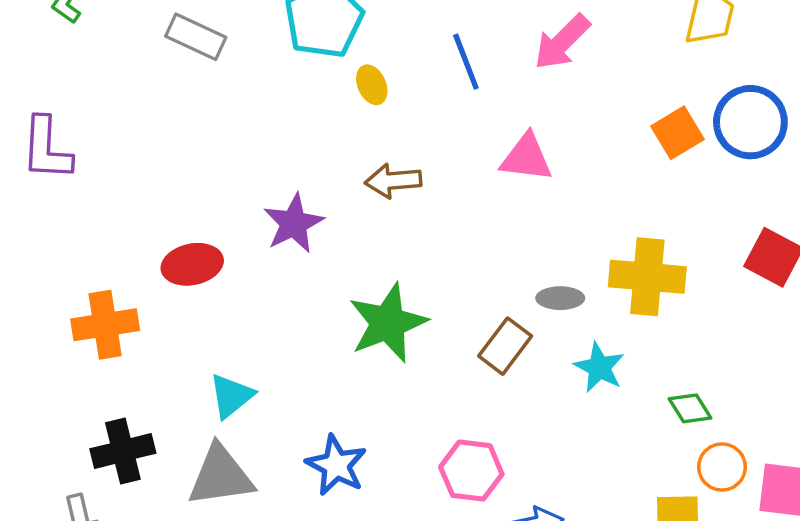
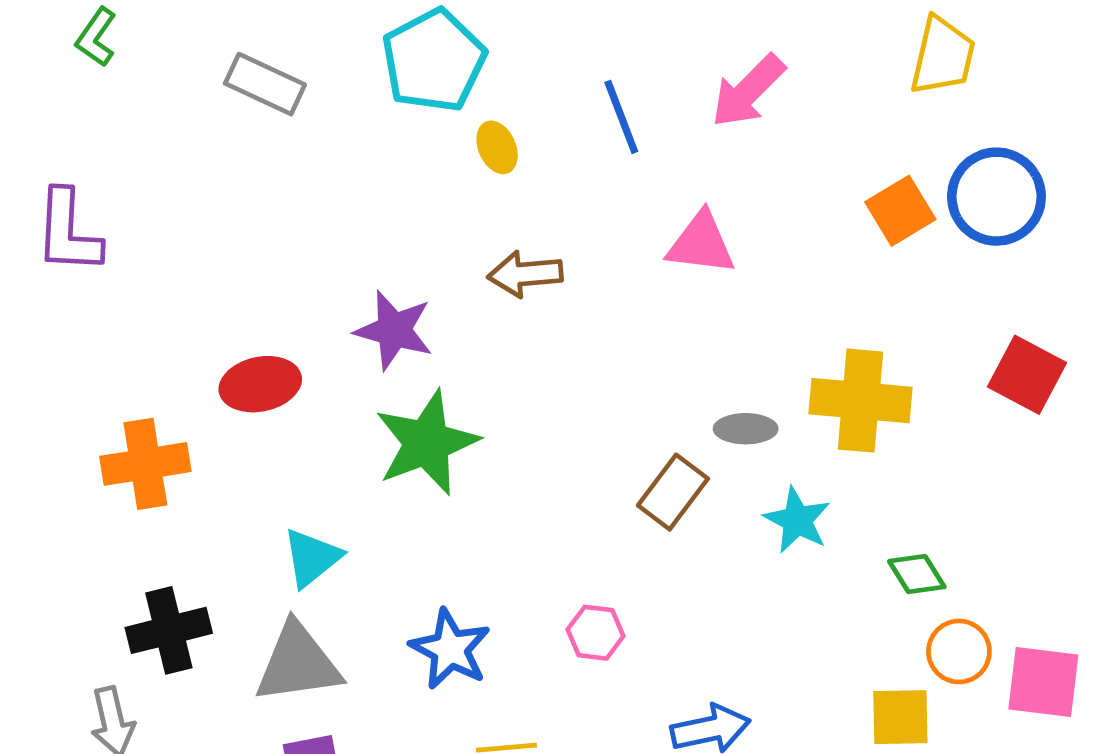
purple star: (294, 223) -> (394, 330), turned -30
green star: (388, 323) -> (427, 443), moved
pink hexagon: (471, 471) -> (596, 633), moved, size x0.7

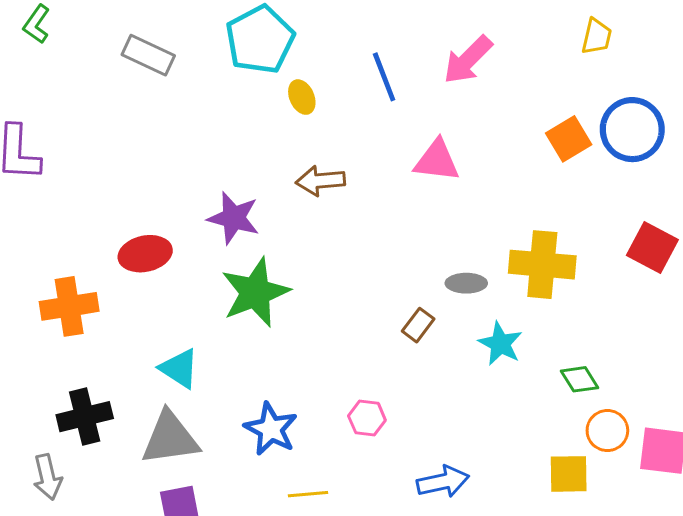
yellow trapezoid: (943, 56) -> (597, 37), size x0.7
brown rectangle: (673, 492) -> (418, 325), size x0.7
cyan triangle: (312, 558) -> (179, 368), turned -48

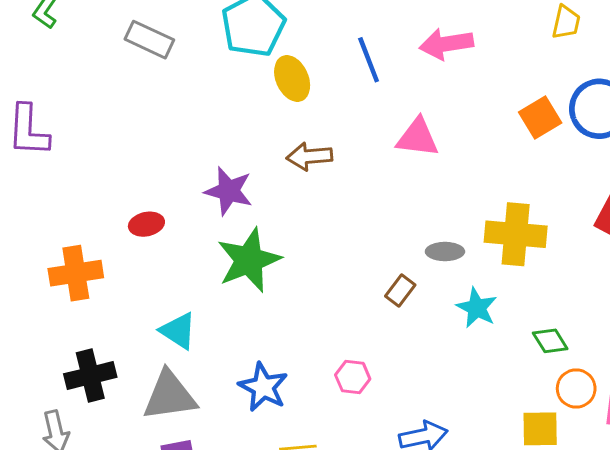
pink arrow: (468, 60) -> (446, 44), turned 36
yellow ellipse: (302, 97) -> (292, 78), size x1.4
red ellipse: (145, 254) -> (146, 224), size x0.7

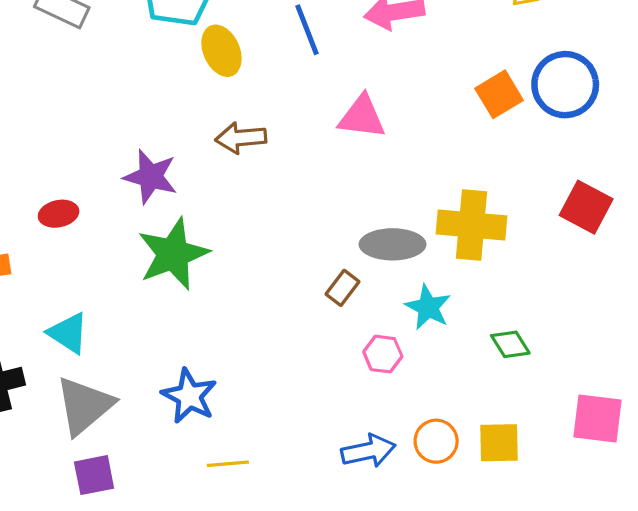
gray ellipse: (445, 252) -> (393, 244), size x1.5
cyan triangle: (178, 331) -> (68, 333), moved
pink hexagon: (353, 377) -> (383, 354), moved
orange circle: (576, 388) -> (436, 441), moved
gray triangle: (170, 396) -> (84, 406), turned -32

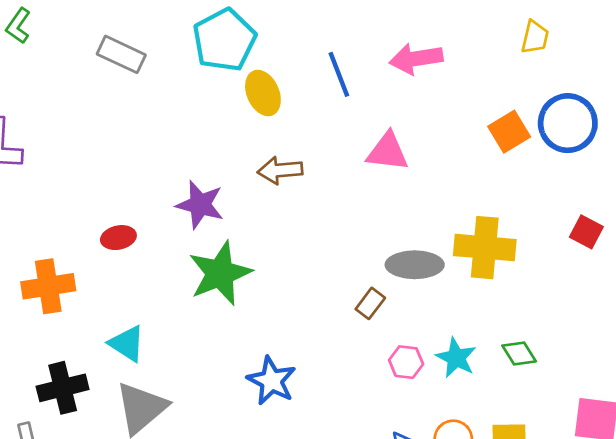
red square: (586, 207) -> (586, 232), size x0.7
cyan star: (428, 307) -> (456, 358), moved
blue star: (189, 396) -> (272, 381), moved

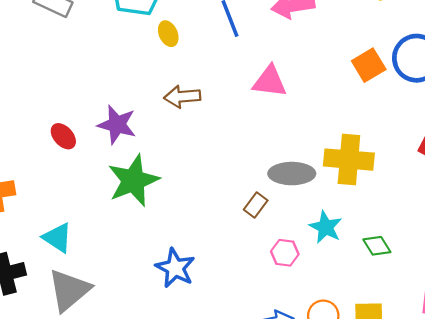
yellow ellipse: (263, 93) -> (168, 34), size x0.7
red ellipse: (118, 238) -> (63, 136), moved, turned 60
cyan star: (456, 358) -> (326, 227), moved

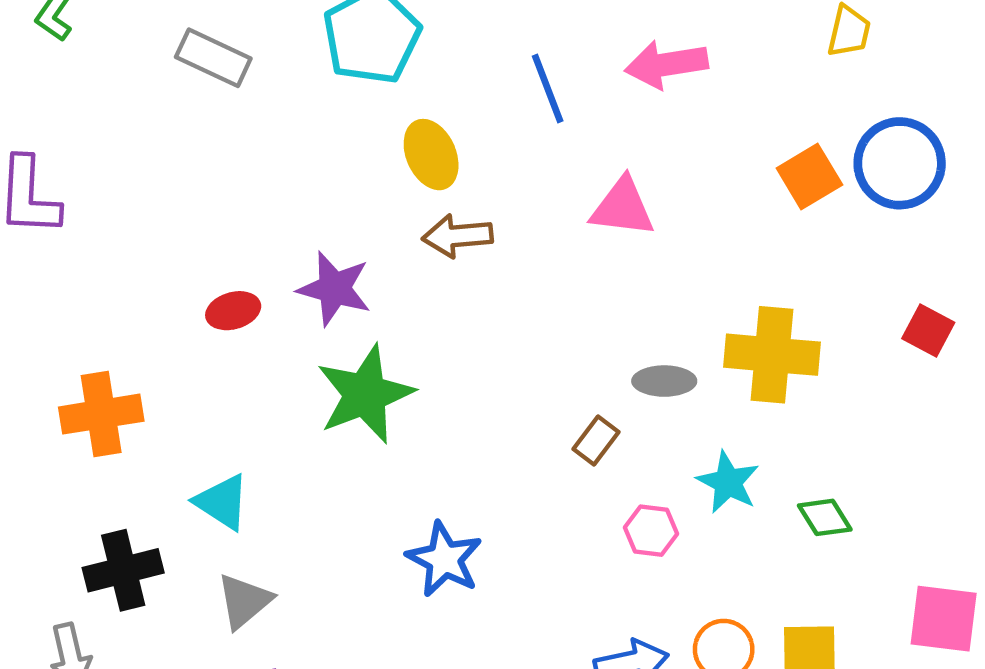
yellow ellipse: (168, 34) -> (431, 155), moved, size x1.4
red ellipse: (63, 136) -> (233, 311), turned -64
gray ellipse: (292, 174) -> (664, 381), size x0.7
gray triangle: (69, 290) -> (244, 601), size x0.7

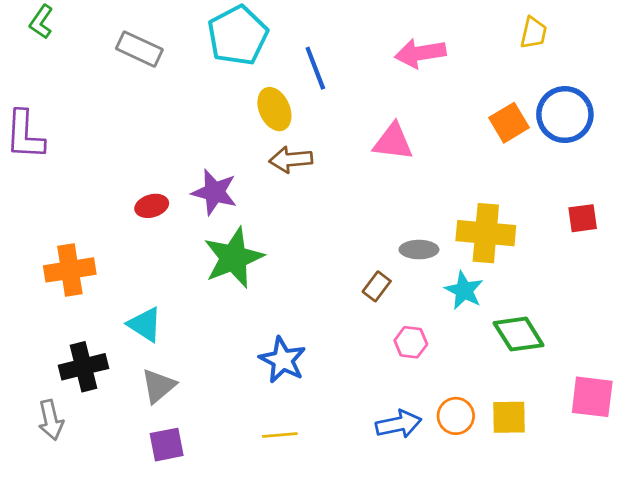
blue line: (548, 89) -> (315, 68), moved
red square: (928, 330) -> (583, 218), turned -36
cyan star: (728, 482) -> (464, 290), moved
green diamond: (825, 517) -> (519, 334), size x1.5

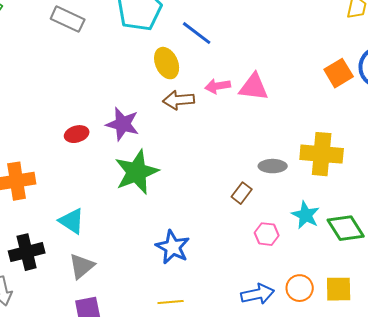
pink arrow: (420, 53) -> (218, 86), moved, size x0.7
blue line: (315, 68) -> (197, 33), turned -32
cyan star: (464, 290) -> (306, 215), moved

